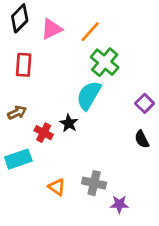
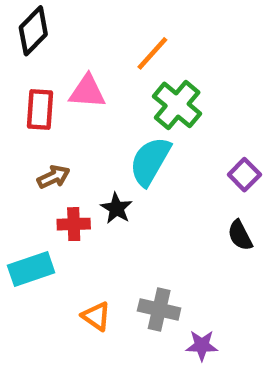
pink triangle: (52, 29) -> (87, 92), moved, turned 30
brown arrow: (17, 113) -> (53, 177), moved
red cross: (44, 133) -> (74, 224), turned -30

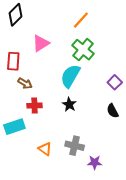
orange line: (152, 53) -> (81, 20), moved
pink triangle: (87, 92) -> (41, 43), turned -36
red rectangle: (40, 109) -> (13, 61), moved
brown arrow: (53, 177) -> (25, 83), turned 56
black star: (116, 208) -> (69, 104), moved

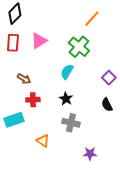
orange line: (81, 20) -> (92, 19), moved
red rectangle: (13, 61) -> (13, 43), moved
cyan semicircle: (70, 76) -> (67, 72), size x0.7
gray cross: (75, 146) -> (71, 123), moved

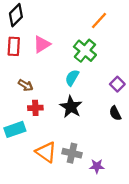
black star: (66, 99) -> (71, 107), size x1.5
gray cross: (71, 123) -> (72, 153), moved
orange triangle: (43, 141) -> (46, 152), size x1.5

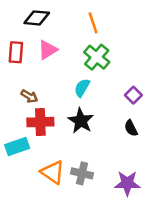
black diamond: (16, 15) -> (37, 18), moved, turned 50
orange line: (99, 20) -> (93, 23), moved, turned -60
red cross: (35, 108) -> (40, 122), size x1.5
purple star: (97, 166) -> (127, 183), moved, size x1.5

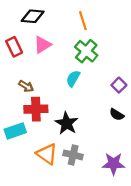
red rectangle: (16, 52) -> (14, 47), turned -30
black star: (81, 121) -> (67, 123), moved
black semicircle: (131, 128) -> (117, 115), turned -32

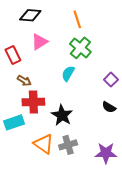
red rectangle: (14, 47) -> (13, 55), moved
gray cross: (73, 155) -> (68, 145), turned -30

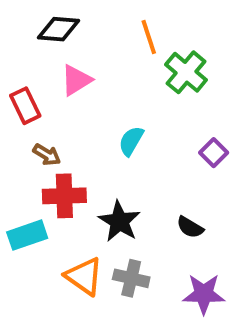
green cross: (80, 48) -> (186, 72), moved
black semicircle: (109, 107) -> (190, 227), moved
gray cross: (68, 145) -> (131, 278), turned 30

